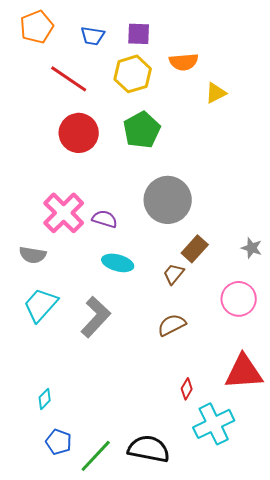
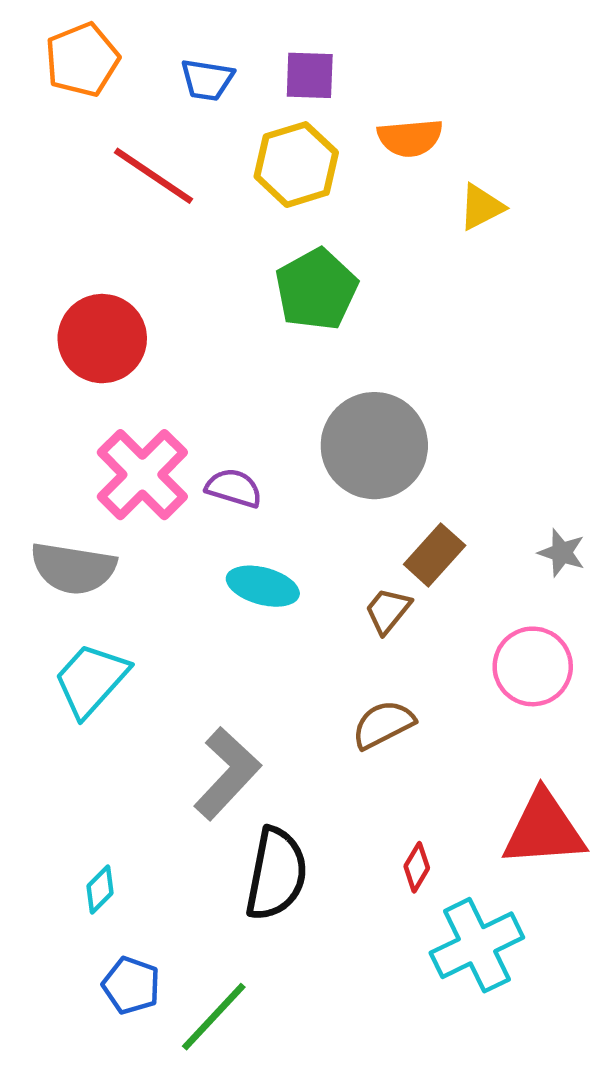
red circle: (79, 133) -> (102, 339), moved
gray semicircle: (33, 255) -> (73, 568), size x1.4
gray L-shape: (96, 317) -> (227, 773), moved
black semicircle: (149, 449) -> (276, 874), moved, turned 90

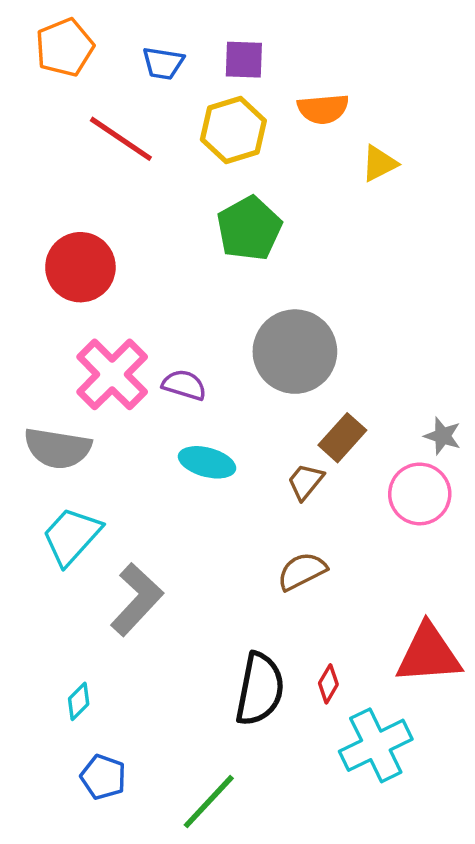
pink circle: (533, 666) -> (420, 494), moved
gray L-shape: (227, 773) -> (137, 599), moved
black semicircle: (276, 874) -> (260, 689), moved
green line: (214, 1017) -> (209, 802), moved

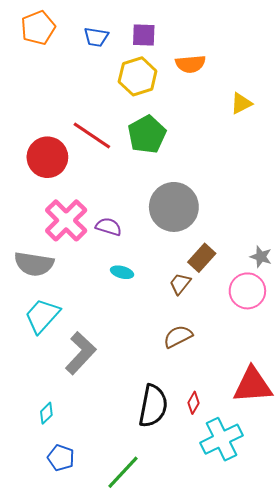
red line: (121, 139) -> (92, 135), moved
yellow triangle: (379, 163) -> (241, 103), moved
cyan ellipse: (207, 462) -> (122, 272), size x0.7

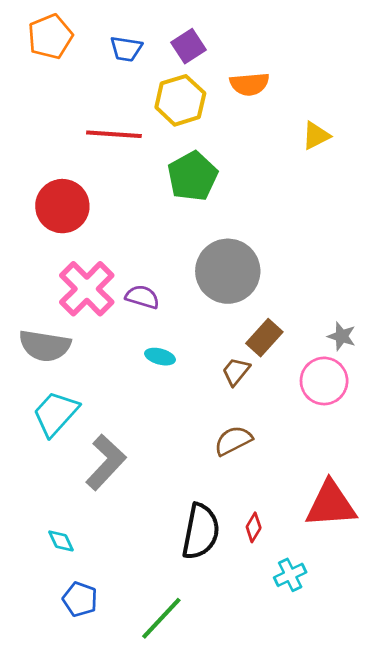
purple square: (144, 35) -> (188, 46), turned -35
red line: (92, 135) -> (114, 134), moved, turned -30
cyan diamond: (46, 413) -> (61, 541), turned -70
cyan cross: (222, 439) -> (290, 575), size x0.6

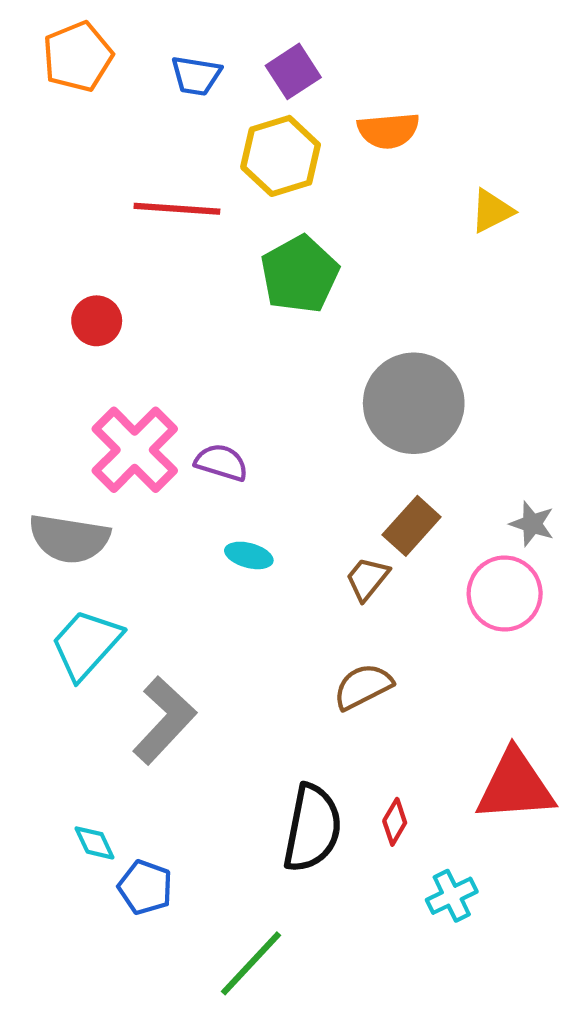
red circle: (62, 206) -> (97, 321), size x0.6
gray circle: (228, 271) -> (414, 403), moved
blue pentagon: (80, 599) -> (145, 887), moved

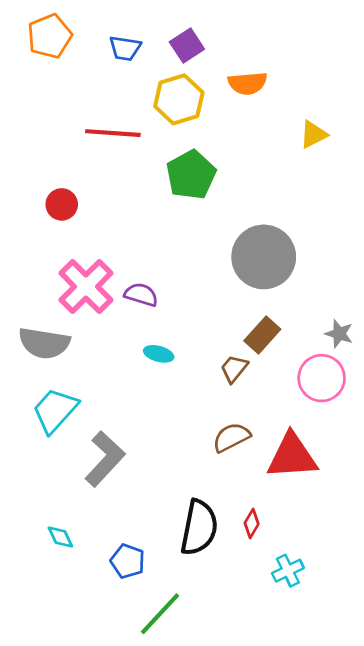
red triangle: (515, 786) -> (292, 456), moved
blue pentagon: (145, 887) -> (128, 561), moved

